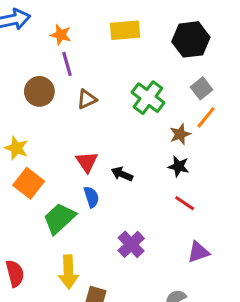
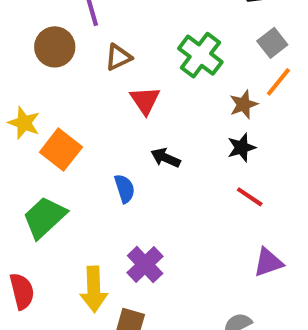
red triangle: (87, 162) -> (145, 100), moved
black star: (179, 166) -> (242, 148), turned -30
orange square: (29, 183) -> (61, 150), moved
green trapezoid: (59, 218) -> (44, 217), moved
purple cross: (131, 244) -> (145, 265), moved

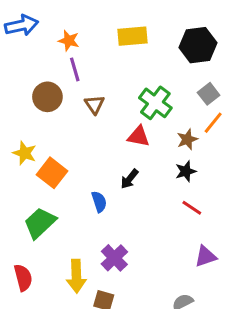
brown triangle: (118, 57) -> (95, 104), turned -40
red triangle: (145, 100) -> (139, 136), moved, turned -45
black arrow: (166, 158) -> (130, 179), turned -75

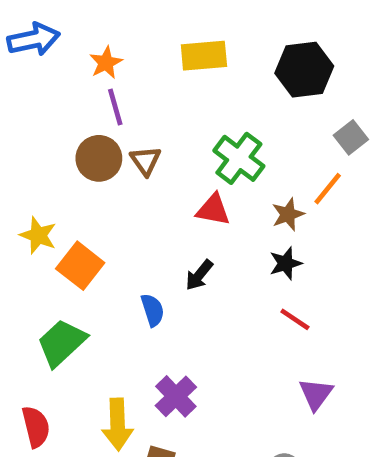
orange star: (69, 41) -> (106, 63), turned 30
gray square: (209, 94) -> (351, 137), moved
brown circle: (47, 97) -> (99, 158), moved
purple triangle: (205, 256) -> (316, 394), turned -35

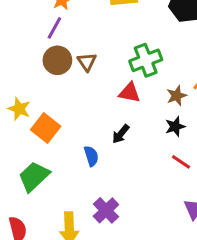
purple line: (115, 107) -> (54, 28), moved, turned 45
green cross: (239, 158) -> (146, 60), turned 32

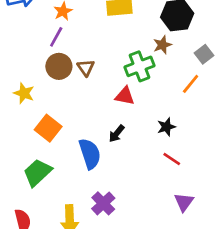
brown star: (177, 96) -> (162, 45), moved
yellow star: (19, 109) -> (24, 93), moved
blue semicircle: (91, 156) -> (90, 154), size x1.6

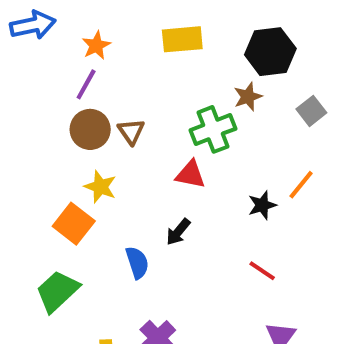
orange line: (191, 84) -> (301, 185), moved
yellow star: (24, 93) -> (100, 187), moved
black star: (166, 127) -> (262, 205), moved
blue semicircle: (90, 154) -> (137, 263), size x0.7

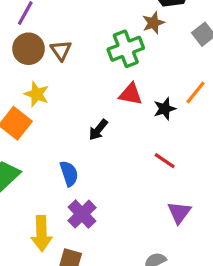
red triangle: (190, 174) -> (131, 94), moved
blue semicircle: (137, 263) -> (69, 174), moved

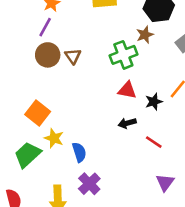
yellow star: (37, 94) -> (54, 138), moved
black arrow: (98, 130) -> (127, 123), moved, turned 36

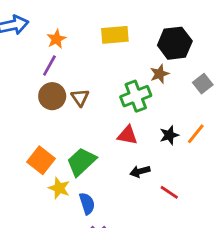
red triangle: (127, 90) -> (127, 135), moved
black star: (154, 102) -> (169, 135), moved
green trapezoid: (27, 155) -> (81, 162), moved

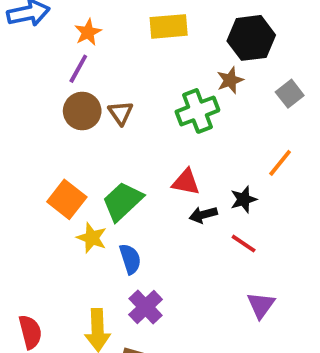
red triangle: (127, 135) -> (186, 182), moved
black star: (169, 135) -> (244, 199), moved

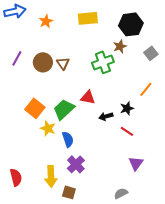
purple line: (78, 69) -> (17, 58), moved
red triangle: (186, 182) -> (88, 97), moved

